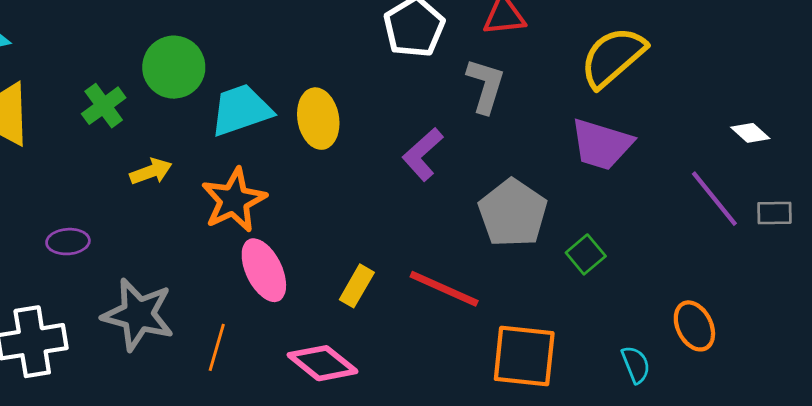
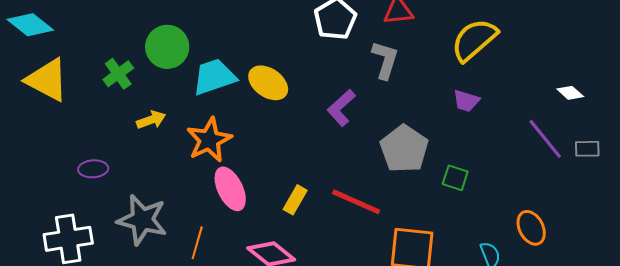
yellow ellipse: (318, 119) -> (268, 83), turned -45
purple trapezoid: (601, 144) -> (466, 101), size x0.6
green square: (586, 254) -> (455, 178), turned -32

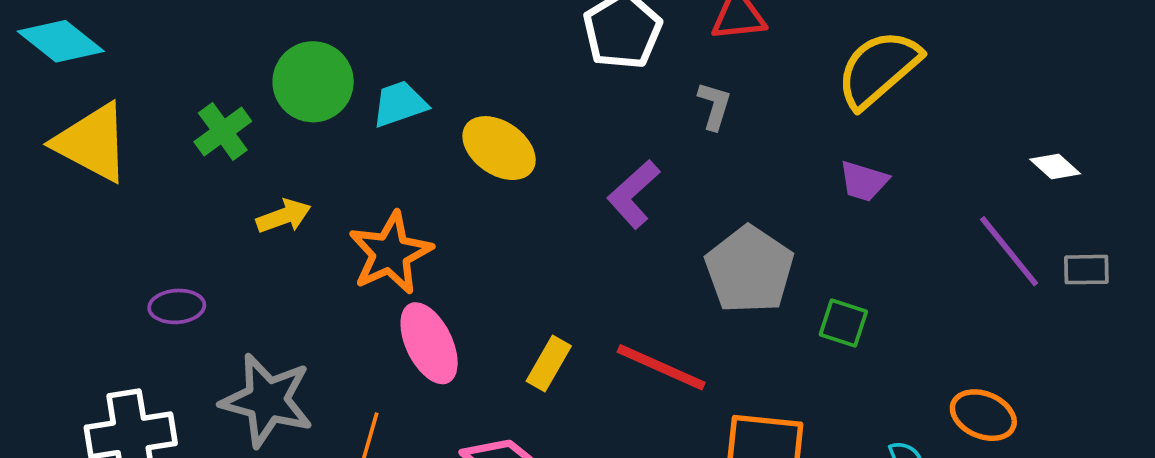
gray L-shape: (385, 60) -> (714, 106), size x0.7
cyan trapezoid: (214, 77) -> (400, 104), moved, size x0.7
orange ellipse: (531, 228) -> (983, 415), turned -40

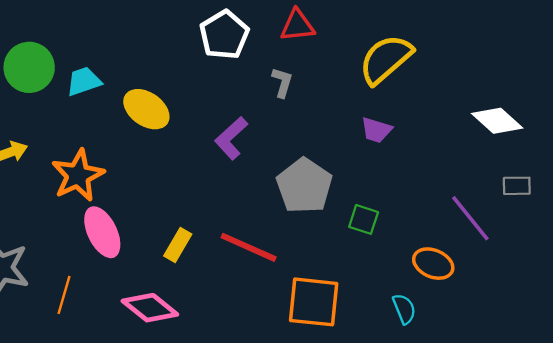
white diamond: (1055, 166) -> (497, 121), size x1.6
purple line: (1009, 251) -> (470, 218), moved
orange ellipse: (983, 415) -> (433, 264), moved

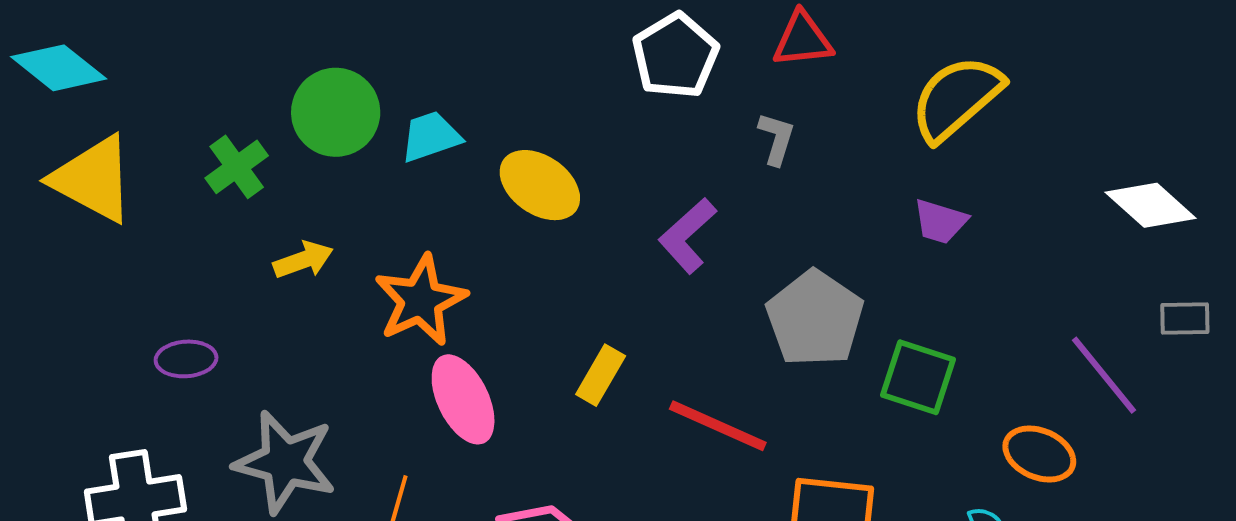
green square: (364, 219) -> (918, 377), size x1.4
yellow rectangle: (178, 245) -> (601, 375), moved

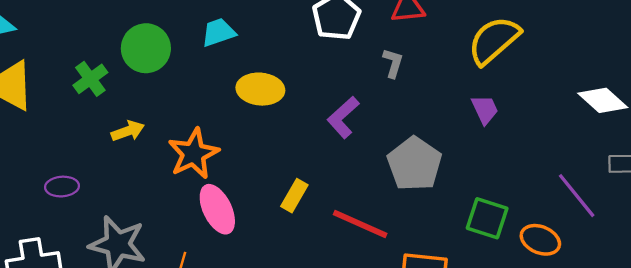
cyan trapezoid: (431, 137) -> (218, 32), moved
yellow ellipse: (540, 185) -> (260, 89), turned -30
purple trapezoid: (940, 221) -> (485, 109), turned -132
green square: (918, 377) -> (487, 218), moved

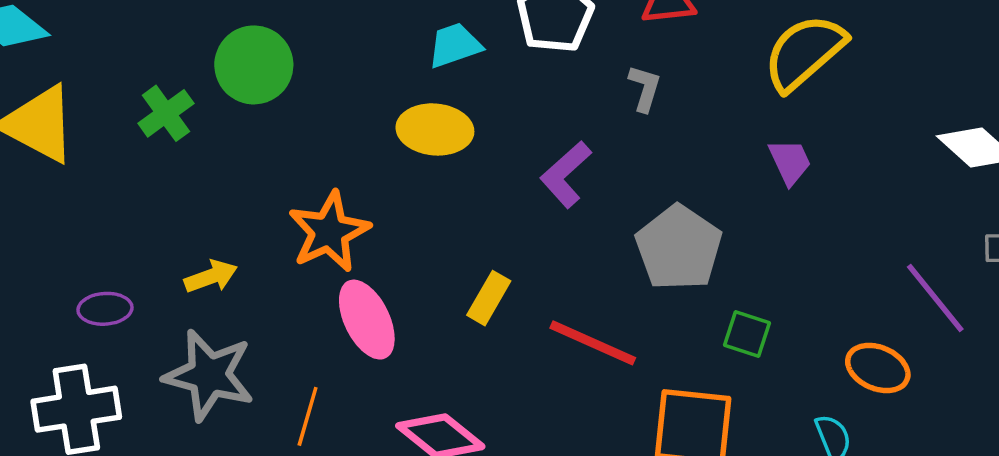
cyan trapezoid: (218, 32) -> (455, 45), moved
yellow arrow: (128, 131) -> (211, 277), moved
purple ellipse: (62, 187) -> (105, 309), moved
green square: (487, 218) -> (747, 334), moved, size x0.7

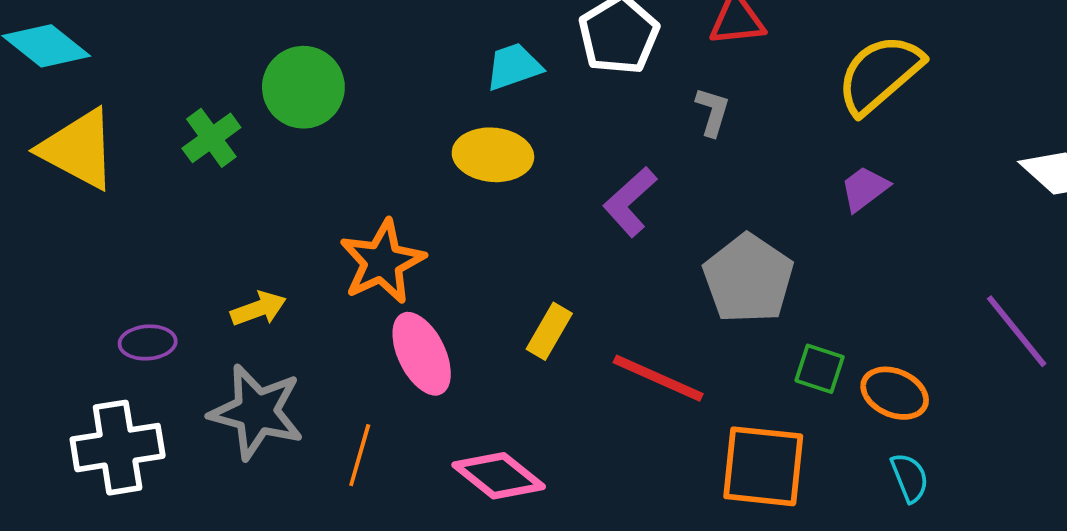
purple trapezoid: (790, 162) -> (865, 189), turned -102
orange ellipse: (878, 368) -> (895, 393), moved

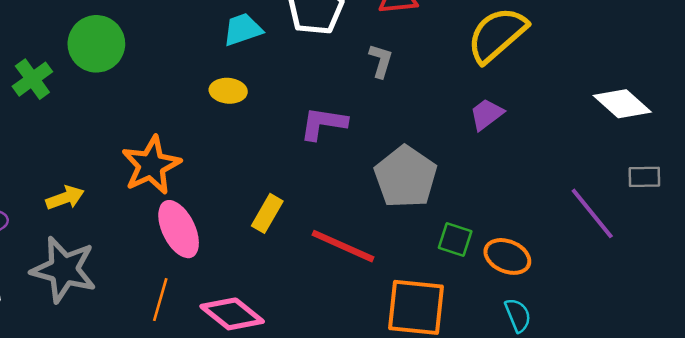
yellow ellipse: (493, 155) -> (228, 91), size x0.7
purple L-shape: (630, 202) -> (323, 123), turned 51
orange line: (360, 455) -> (160, 300), moved

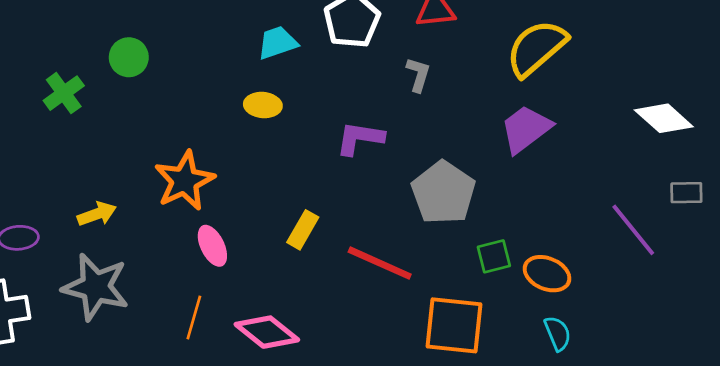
green circle: (96, 44) -> (129, 57), size x0.7
purple trapezoid: (487, 114) -> (526, 129), size x1.5
pink ellipse: (179, 229) -> (212, 246), size x0.7
green square: (455, 240) -> (494, 256), turned -32

